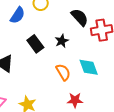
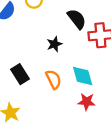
black rectangle: (35, 44) -> (20, 74), moved
red star: (75, 100) -> (87, 102), moved

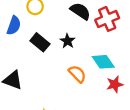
black rectangle: (20, 74) -> (40, 42), moved

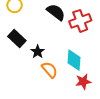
black star: (67, 41) -> (38, 52), moved
cyan diamond: (103, 62) -> (74, 60), turned 35

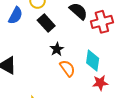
black rectangle: (17, 39) -> (46, 23), moved

